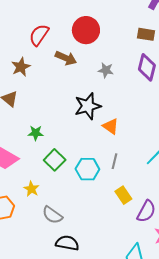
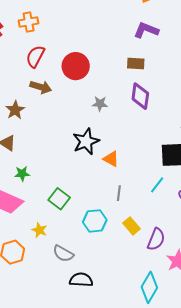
red semicircle: (39, 35) -> (35, 56), moved
brown arrow: (66, 58) -> (41, 87), moved
green star: (36, 133) -> (22, 174), moved
cyan hexagon: (87, 169) -> (95, 221), moved

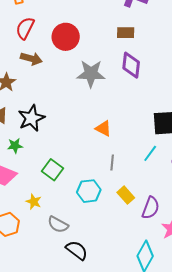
gray star: (100, 104) -> (91, 74), size x1.8
black star: (86, 141) -> (31, 118), moved
black semicircle: (81, 280) -> (77, 250), turned 35

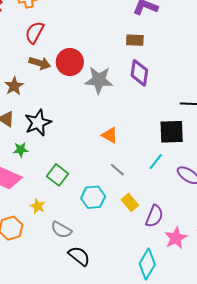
red circle: (66, 37) -> (70, 62), moved
gray line: (112, 163) -> (117, 170), turned -56

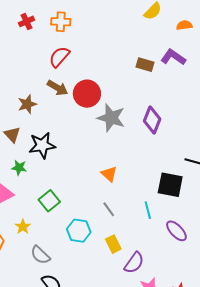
brown rectangle: (135, 40) -> (145, 65), moved
cyan line: (156, 162) -> (148, 210), turned -66

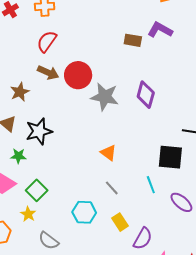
green square: (49, 201) -> (37, 190), moved

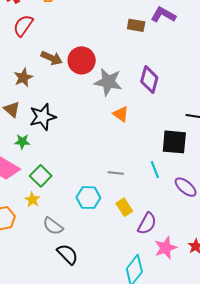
red semicircle: (47, 41) -> (23, 26), moved
orange triangle: (108, 153) -> (121, 114), moved
gray line: (112, 188) -> (116, 173), turned -42

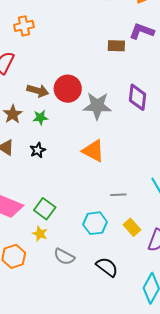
orange triangle: (121, 114) -> (93, 151), moved, size x1.4
black star: (43, 117) -> (38, 150), size x0.6
green star: (22, 142) -> (40, 118), moved
black semicircle: (68, 254) -> (107, 267), moved

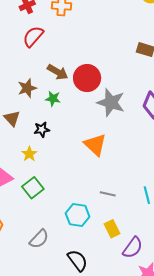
yellow star: (40, 234) -> (29, 154), moved
gray semicircle: (64, 257) -> (39, 239), turned -90

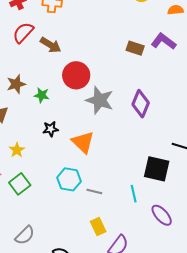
brown arrow: (58, 72) -> (51, 45), moved
black star: (42, 129) -> (51, 129), moved
cyan hexagon: (78, 215) -> (69, 179), moved

